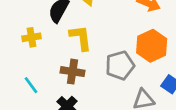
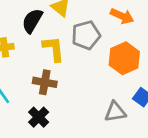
gray pentagon: (120, 65) -> (86, 35), moved

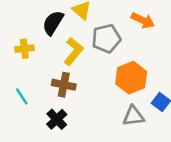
yellow L-shape: (54, 49) -> (74, 51), turned 44
orange hexagon: (124, 58) -> (131, 78), moved

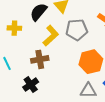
brown cross: (64, 85) -> (40, 59), turned -30

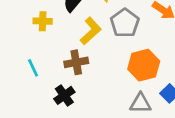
gray pentagon: (77, 30) -> (125, 23), turned -30

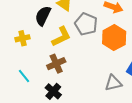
yellow L-shape: (91, 31) -> (61, 37), turned 30
orange hexagon: (144, 65) -> (114, 38), moved

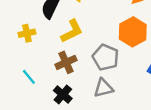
gray pentagon: (86, 24) -> (106, 57), moved
gray triangle: (113, 83) -> (103, 88), moved

